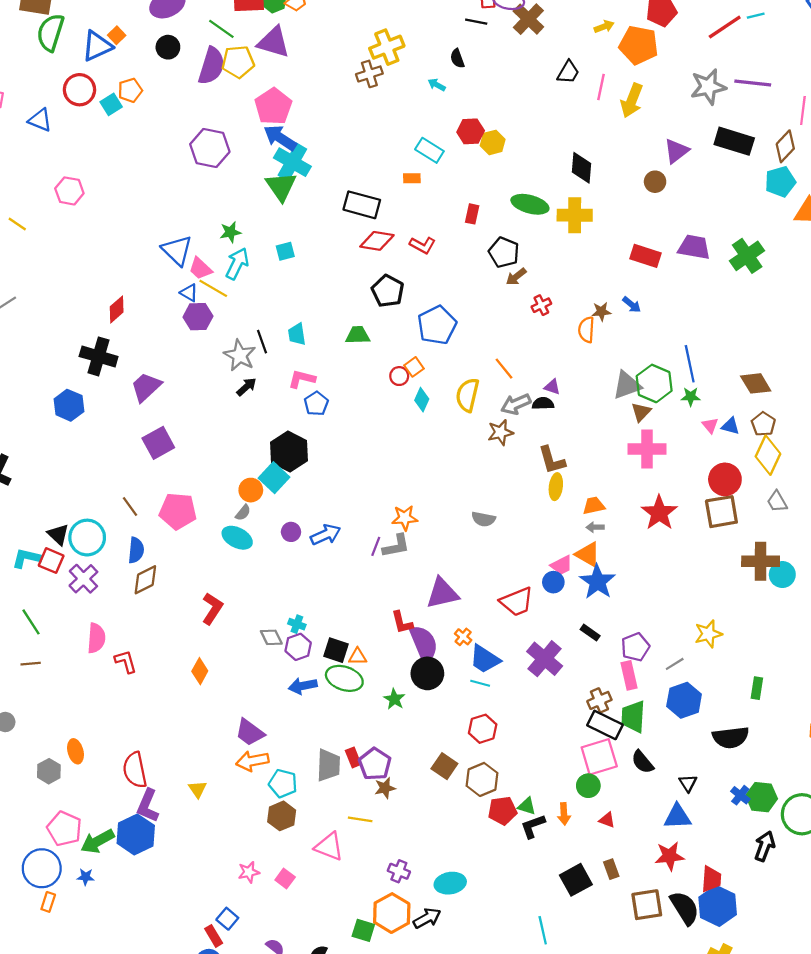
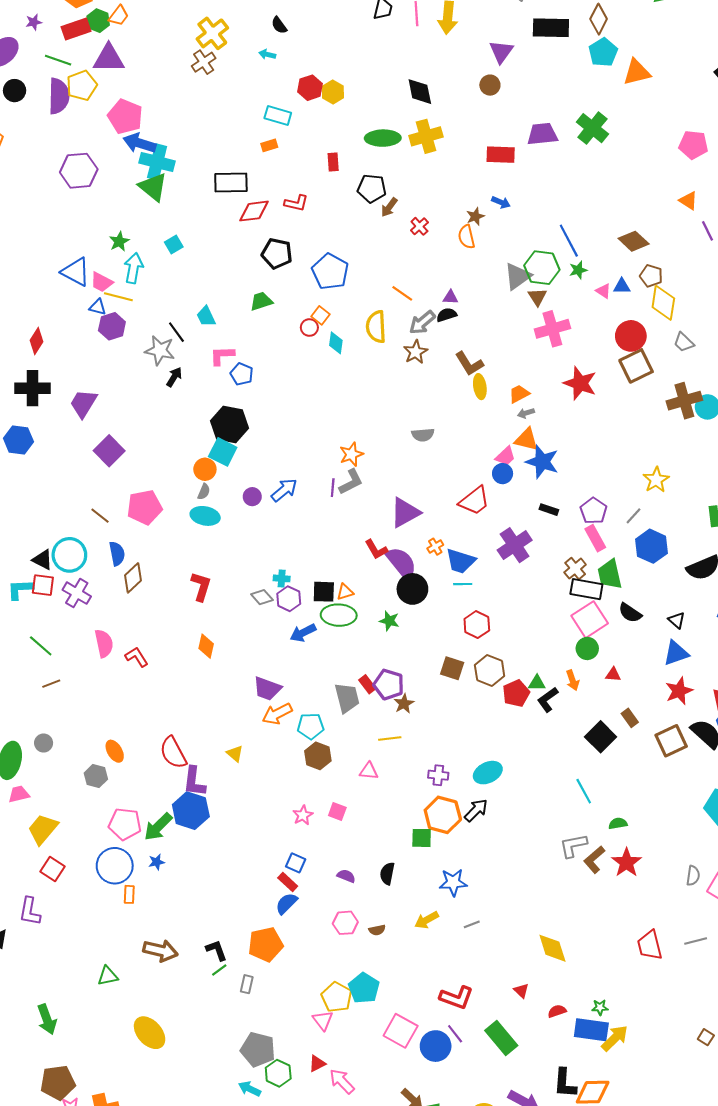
orange cross: (463, 637) -> (435, 547), turned 35
purple cross: (545, 659) -> (515, 545), turned 32
pink triangle: (329, 847) -> (369, 771), size x0.7

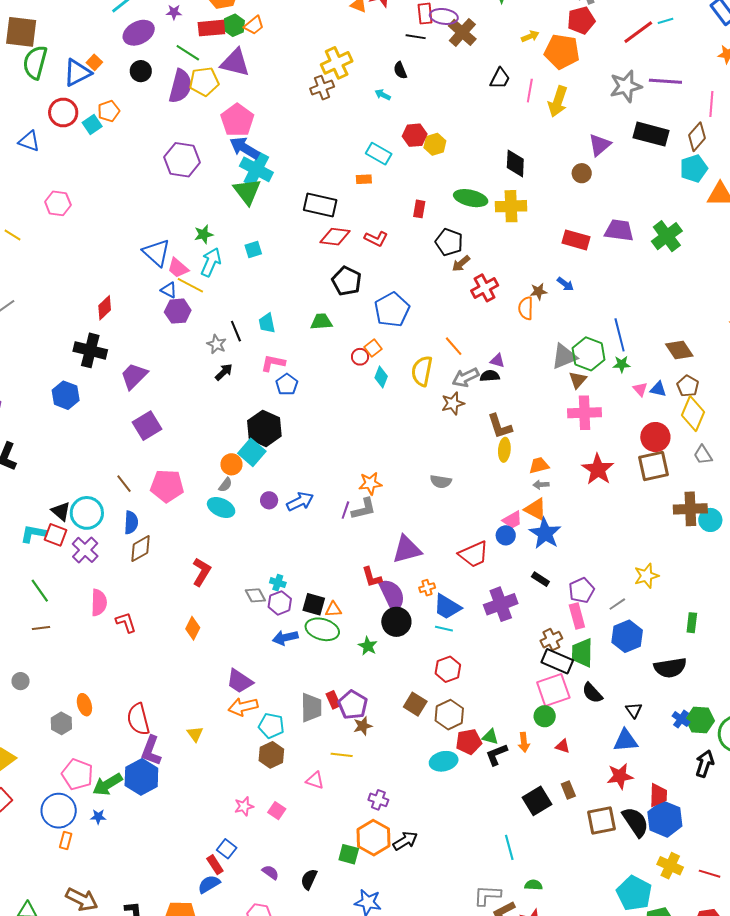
red cross: (419, 226) -> (485, 288), size x1.5
gray star: (160, 350) -> (217, 344), size x0.7
cyan ellipse: (488, 773) -> (444, 761), moved

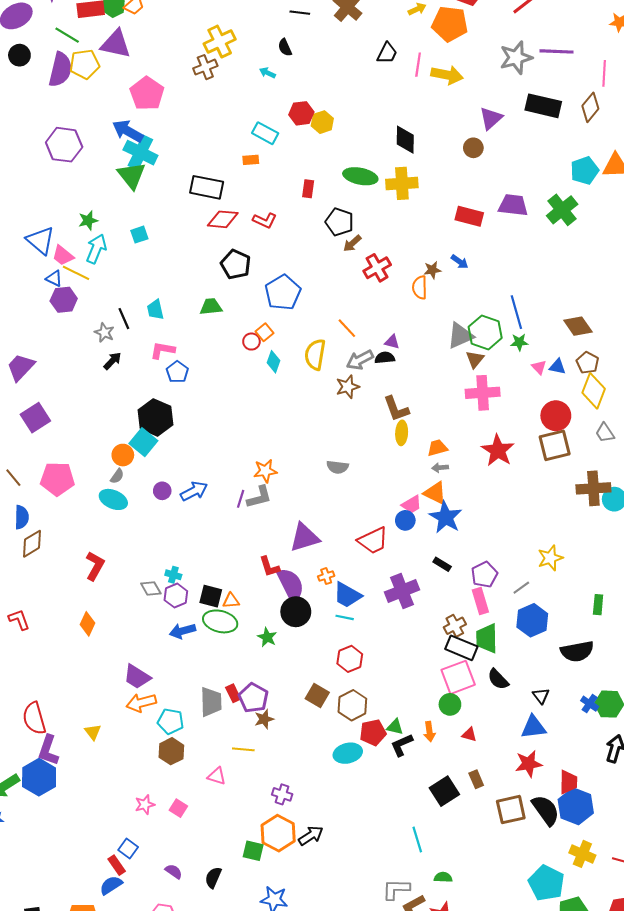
yellow arrow: (558, 101) -> (447, 75), turned -96
pink pentagon: (237, 120) -> (147, 93), moved
cyan pentagon: (694, 169) -> (585, 171), moved

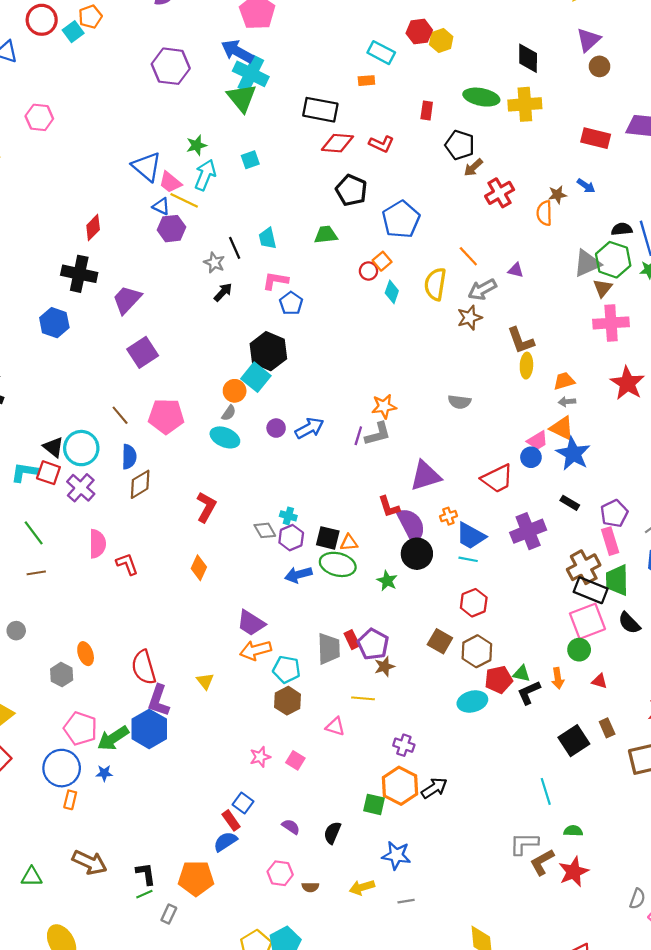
purple triangle: (491, 118) -> (588, 40), moved
black semicircle: (385, 358) -> (622, 229), moved
brown cross: (455, 626) -> (584, 567), size x1.4

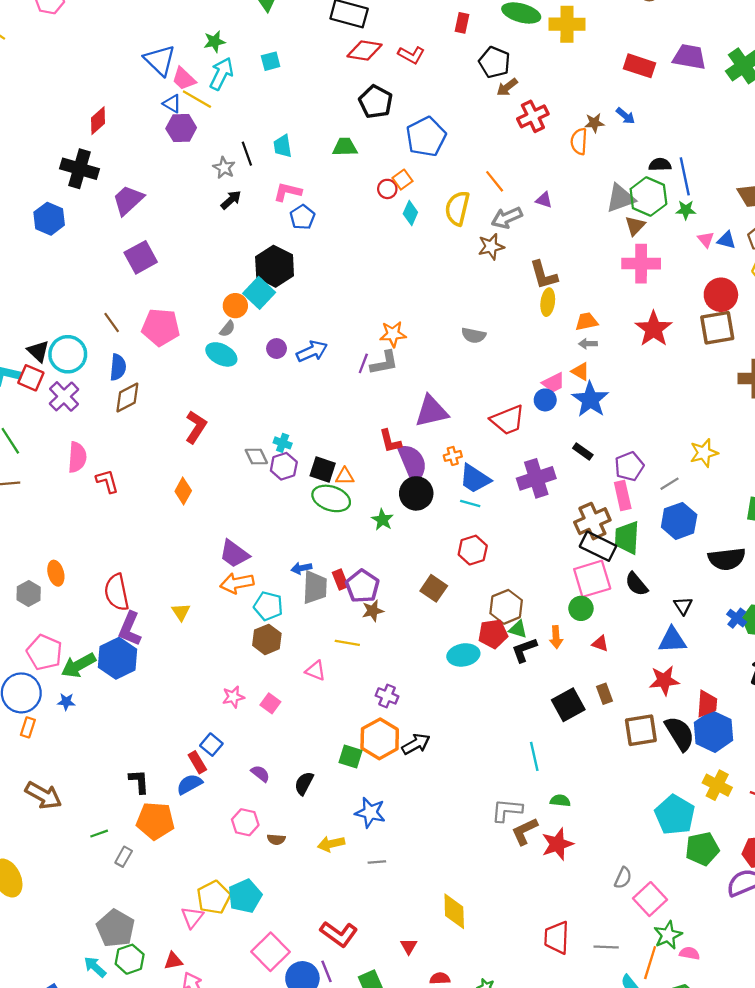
orange triangle: (562, 428) -> (580, 372), size x0.7
blue arrow: (298, 575) -> (301, 568), moved, size x0.7
brown hexagon: (477, 651) -> (506, 607), moved
black L-shape: (146, 874) -> (139, 782), moved

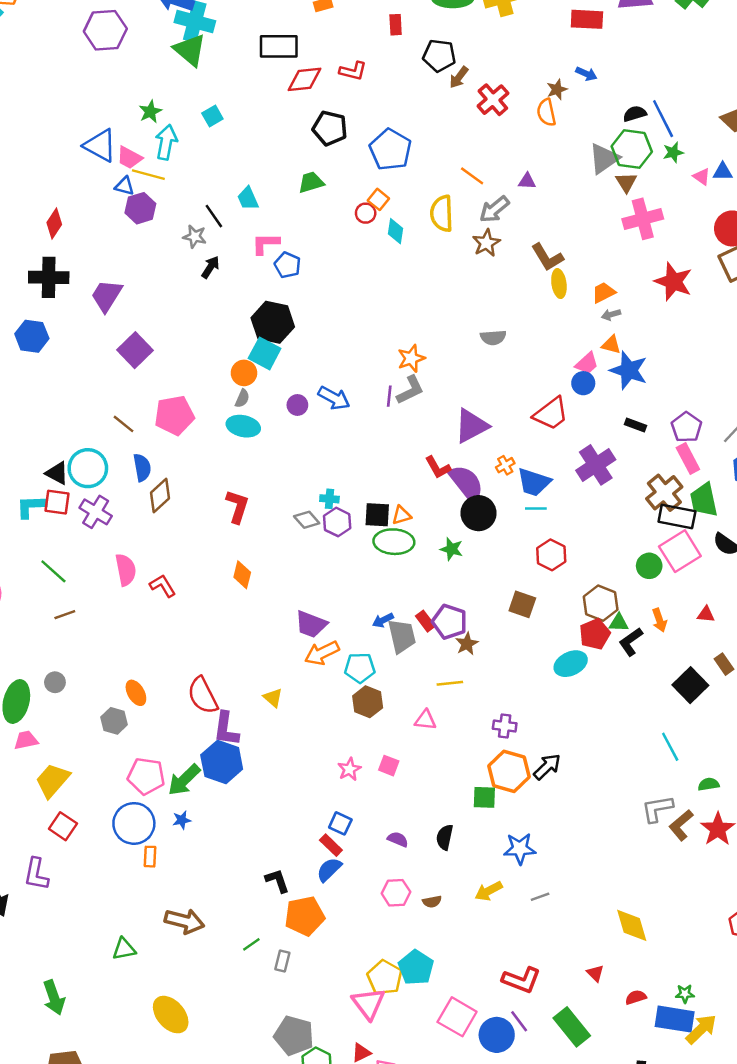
blue arrow: (312, 351) -> (334, 398), turned 68
green circle: (581, 608) -> (649, 566), moved
pink triangle: (192, 917) -> (368, 1004), size x1.4

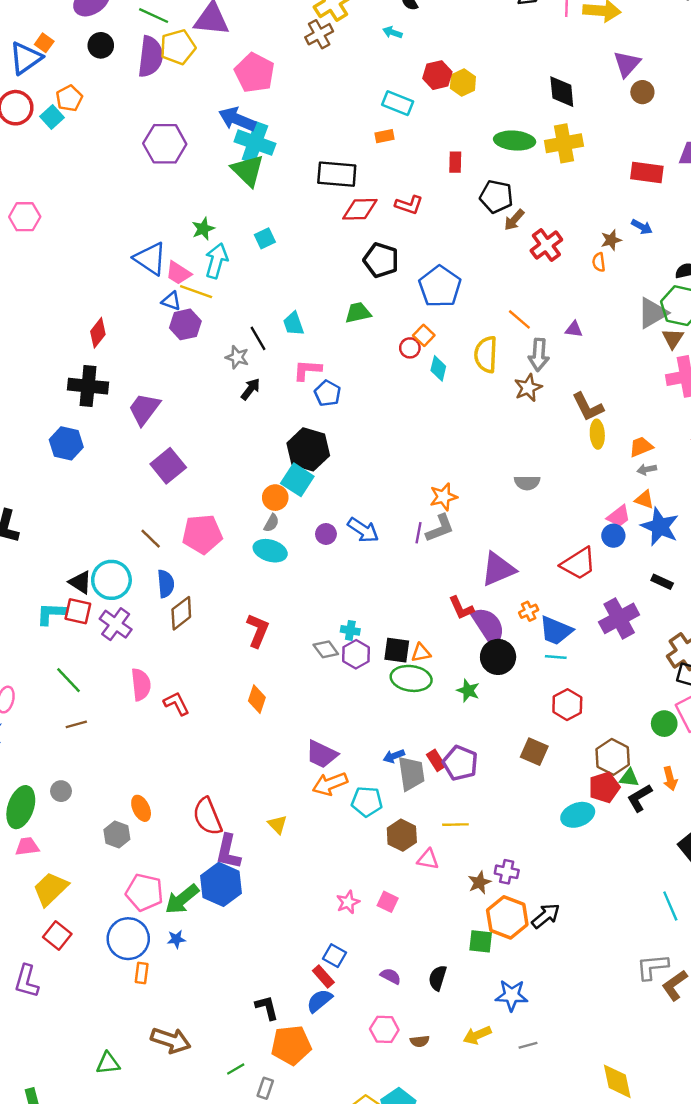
orange semicircle: (546, 112) -> (599, 262), size x0.7
gray arrow: (494, 209) -> (539, 355), turned -52
brown star: (467, 644) -> (479, 882), moved
brown hexagon: (368, 702) -> (402, 835), moved

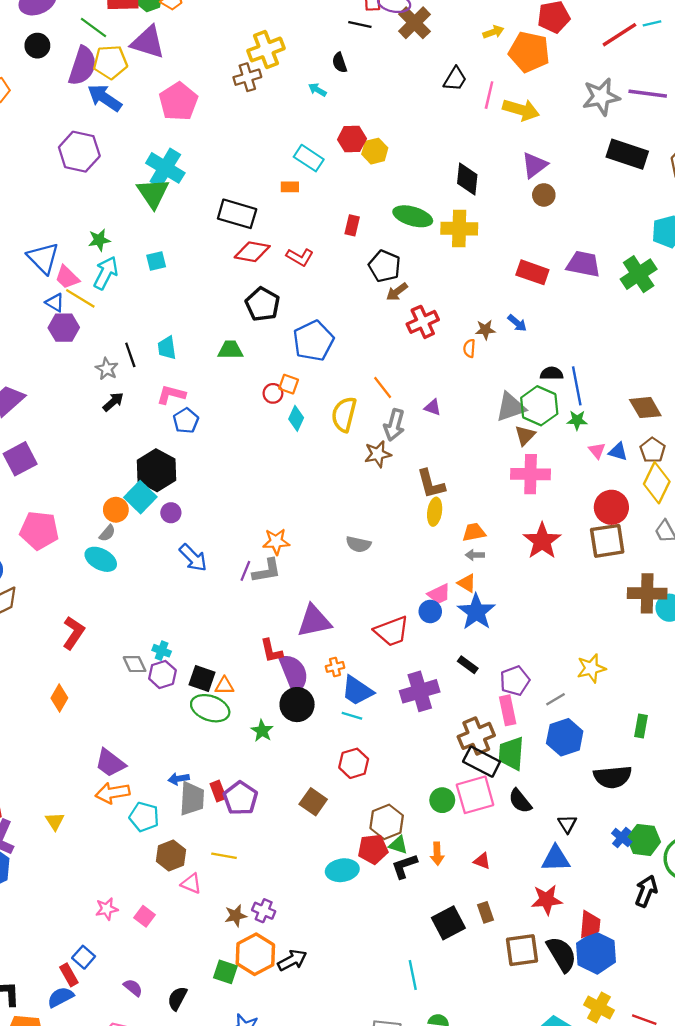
blue arrow: (237, 119) -> (105, 98), moved
orange square: (424, 335) -> (289, 384), turned -36
purple circle: (326, 534) -> (171, 513), moved

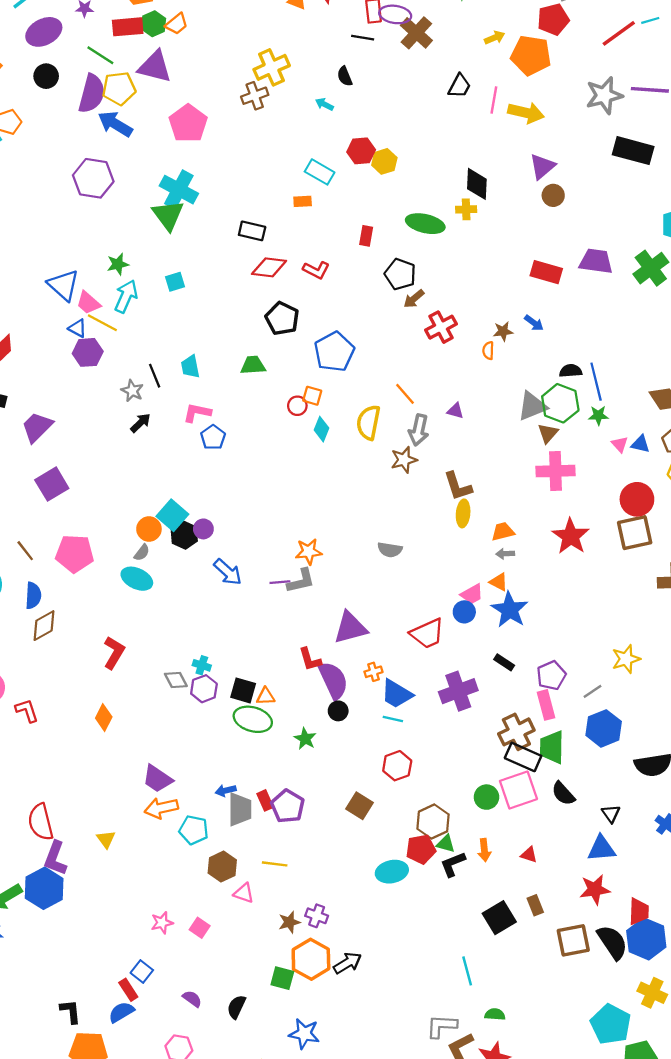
black rectangle: (237, 214) -> (252, 231), size x0.7
yellow cross: (459, 229) -> (466, 209), moved, size x0.6
black hexagon: (157, 470) -> (184, 535), moved, size x0.7
purple line: (245, 571) -> (280, 582), turned 66
black circle: (297, 705) -> (338, 711), size x0.6

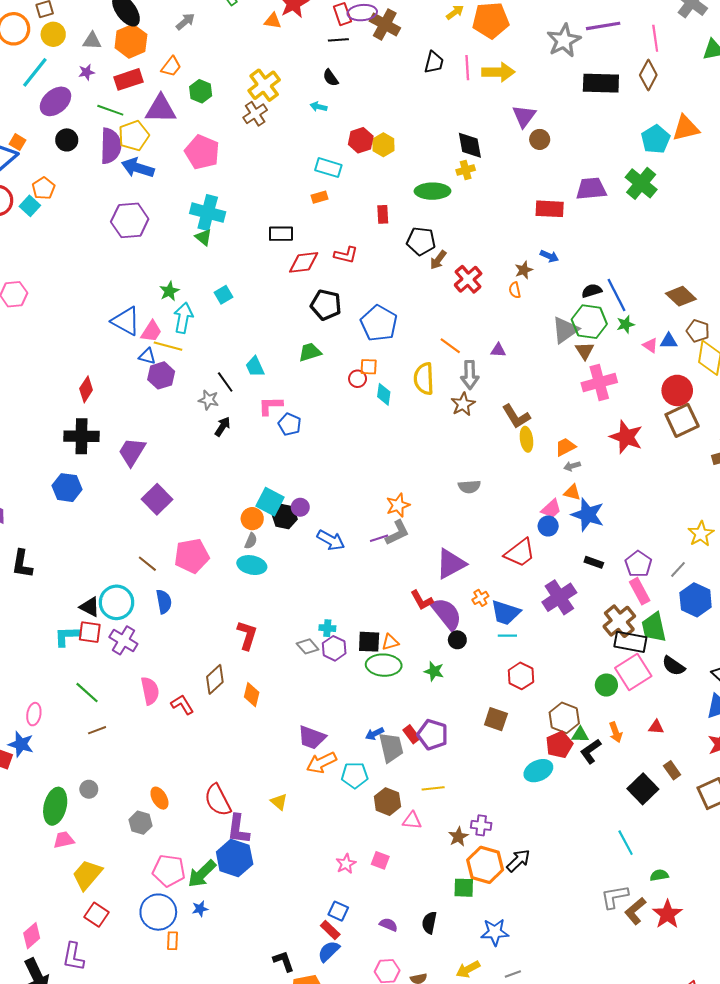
green hexagon: (153, 24) -> (201, 91), moved
green triangle: (168, 215) -> (204, 237), size x0.6
pink trapezoid: (88, 303) -> (151, 331), turned -85
brown diamond: (44, 626) -> (215, 679), moved

